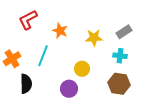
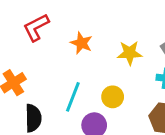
cyan line: (43, 56) -> (73, 97), moved

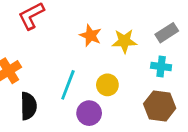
orange star: (81, 43) -> (91, 35), moved

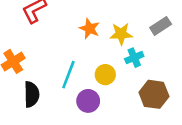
cyan cross: (161, 67) -> (134, 58), moved, turned -30

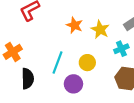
yellow star: (121, 34) -> (100, 30), turned 30
cyan cross: (134, 58) -> (121, 49), moved

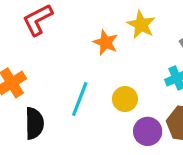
yellow star: (100, 30) -> (141, 25), moved
purple circle: (73, 84) -> (148, 131), moved

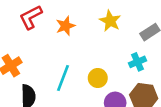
orange star: (106, 42) -> (65, 26), moved, turned 30

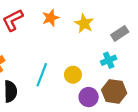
orange star: (65, 26) -> (51, 18), moved

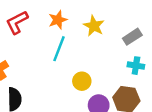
cyan cross: (109, 60) -> (136, 66), moved, turned 32
cyan line: (42, 75) -> (59, 49), moved

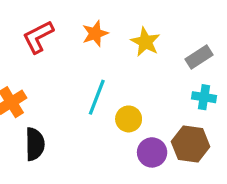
cyan line: (59, 49) -> (97, 97), moved

